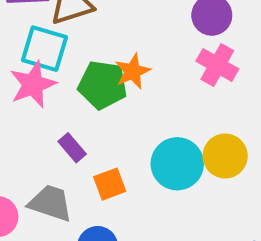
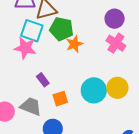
pink star: (33, 84) -> (25, 48), turned 30
green pentagon: (103, 85) -> (61, 29), moved

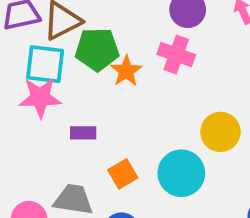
pink cross: (116, 43) -> (176, 55), moved
purple rectangle: (43, 80) -> (83, 133), moved, turned -40
cyan circle: (94, 90) -> (181, 173), moved

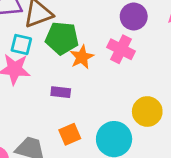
cyan square: (45, 64) -> (21, 44), size x0.7
purple rectangle: (83, 133) -> (61, 92), moved

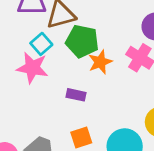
cyan square: (21, 44) -> (41, 44), turned 30

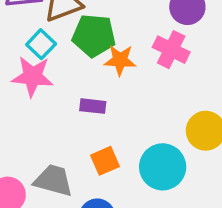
orange star: (100, 62) -> (120, 60), turned 30

